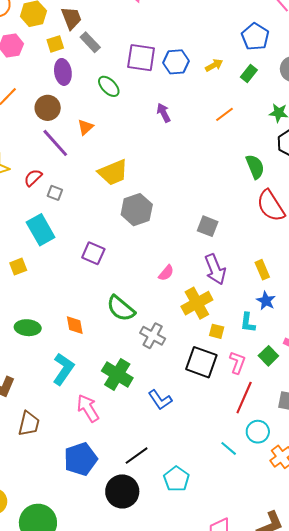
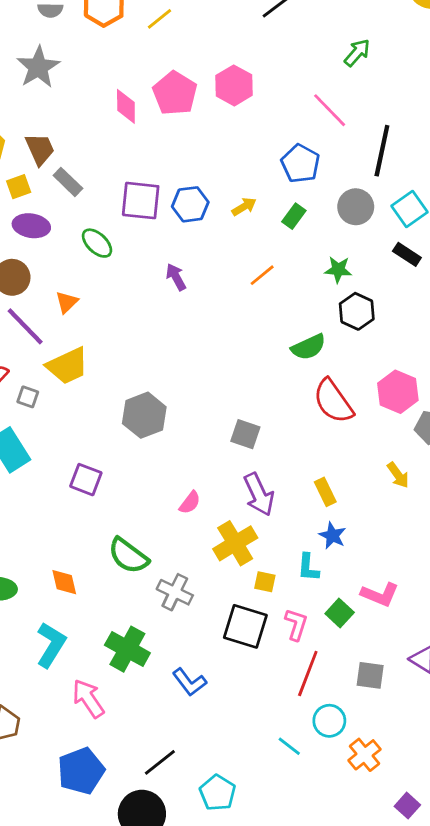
purple ellipse: (63, 72) -> (31, 226), turned -70
green semicircle: (255, 167) -> (309, 347), turned 90
yellow trapezoid: (113, 172) -> (68, 366), moved

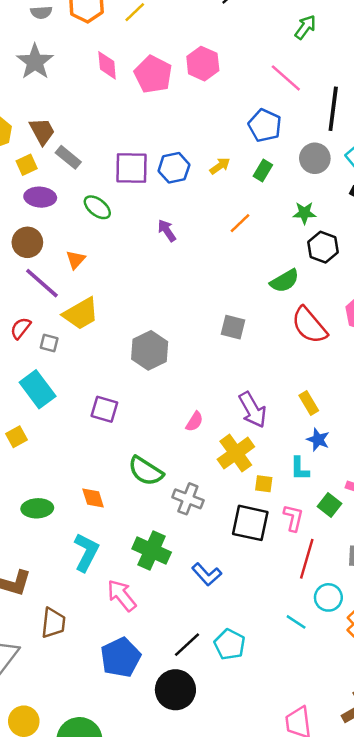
pink diamond: (126, 106) -> (107, 65), moved
gray square: (245, 434) -> (233, 327), moved
cyan pentagon: (218, 793) -> (230, 644), moved

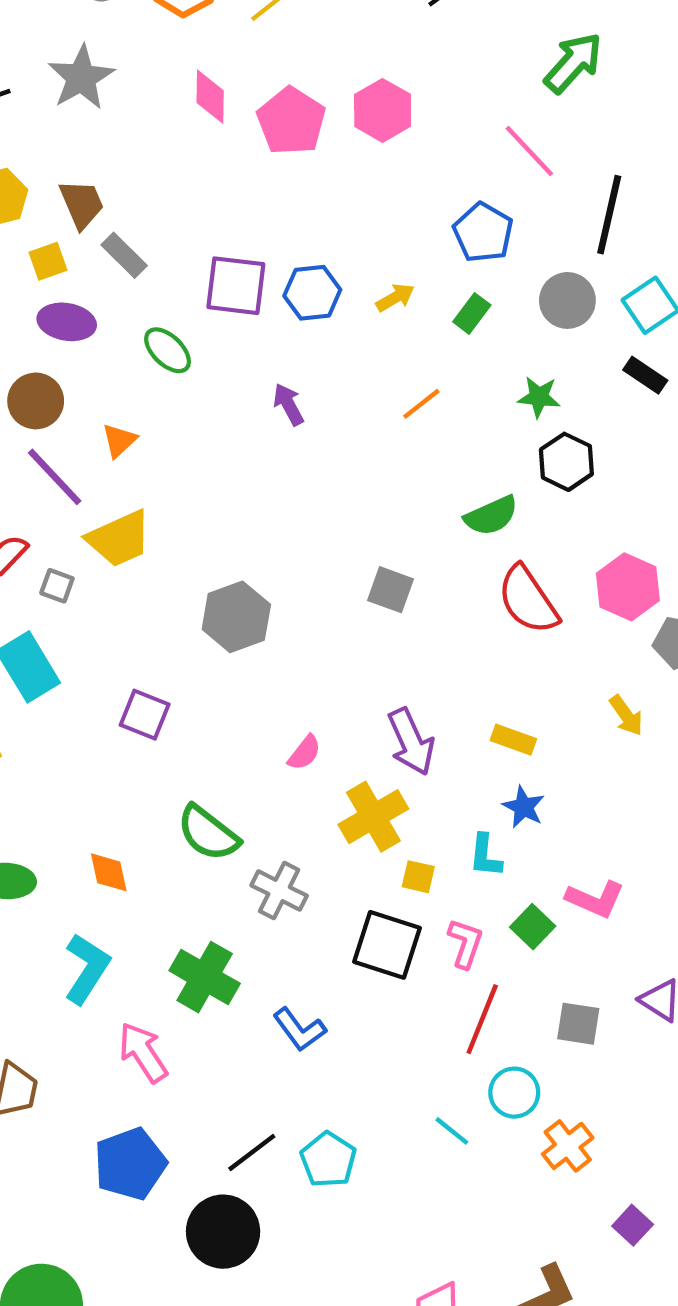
green arrow: (305, 27) -> (573, 63), size x1.4
yellow rectangle: (309, 403) -> (513, 740), turned -45

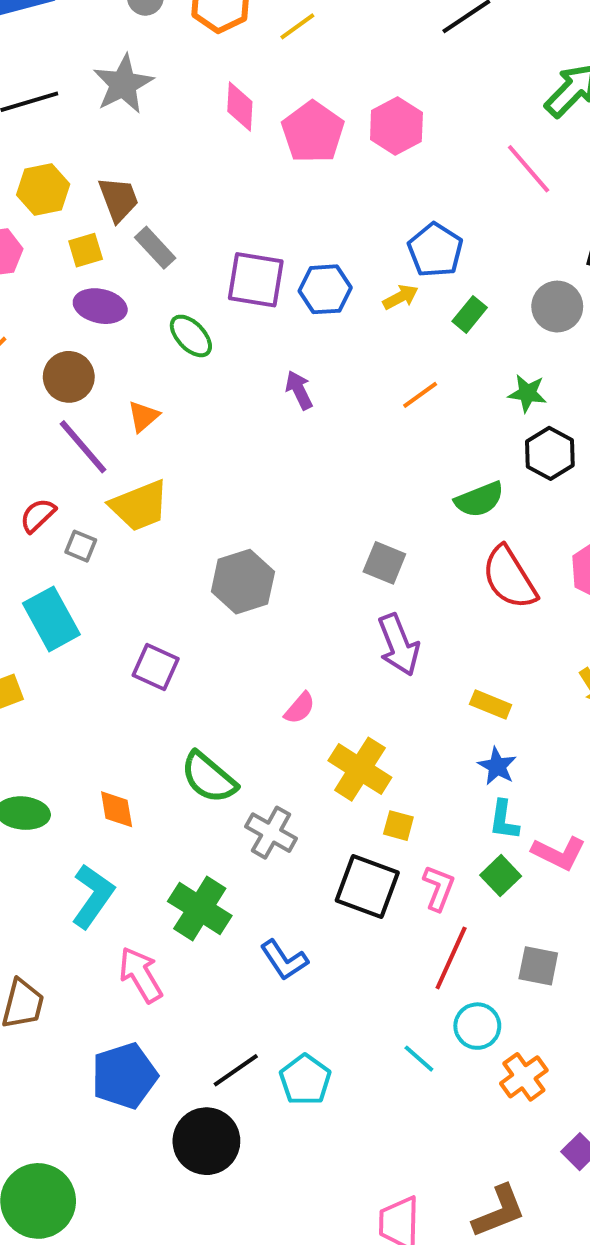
blue pentagon: (483, 233) -> (435, 250), moved
purple arrow: (411, 742) -> (399, 645), moved
yellow cross: (373, 817) -> (360, 769), turned -30
cyan L-shape: (485, 856) -> (504, 820), moved

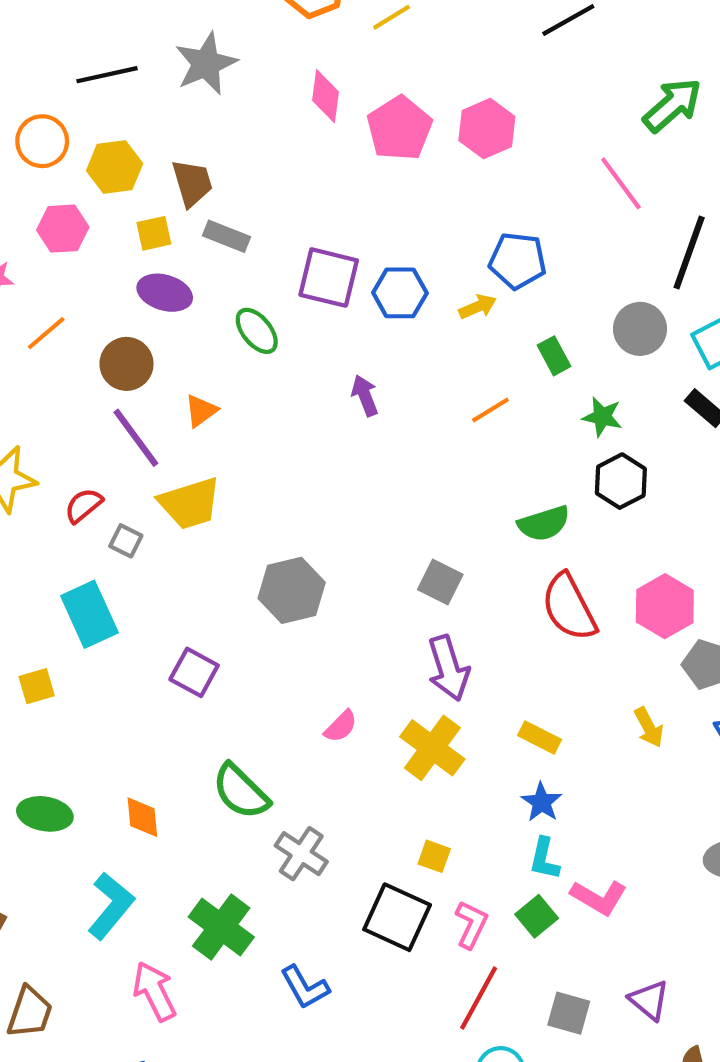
gray rectangle: (155, 248) -> (226, 236), turned -30
blue pentagon: (435, 250) -> (518, 261), turned -30
green rectangle: (470, 314) -> (554, 356), moved, turned -72
yellow cross: (360, 769) -> (432, 748), moved

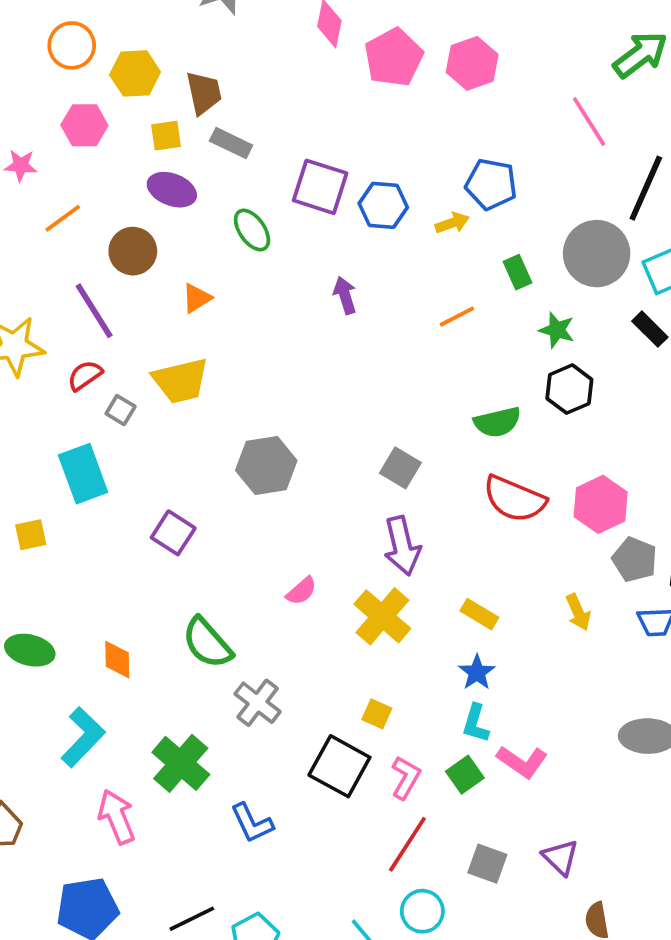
gray circle: (640, 329) -> (597, 254), size x1.4
purple line: (136, 438) -> (94, 311), moved
red semicircle: (569, 607) -> (514, 499), turned -44

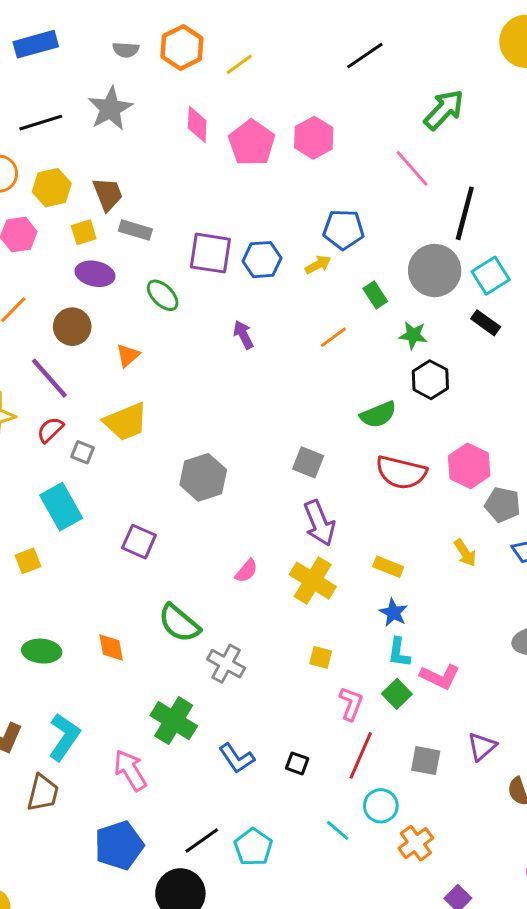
cyan L-shape: (83, 737) -> (64, 737), moved
black square: (339, 766) -> (297, 763), moved, size x0.5
purple triangle: (560, 857) -> (482, 747), turned 44

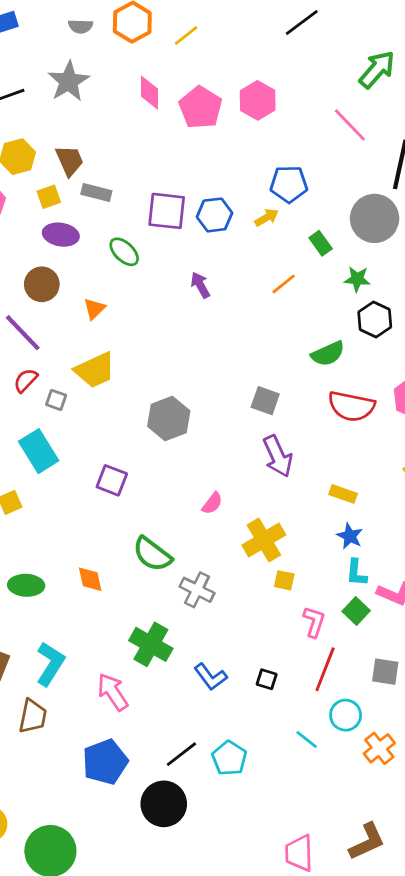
yellow cross: (313, 581) -> (264, 540), moved, turned 30

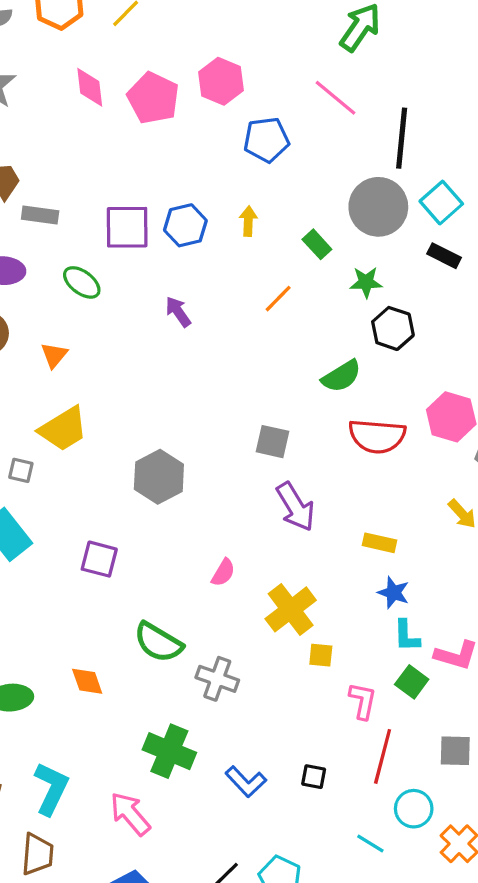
blue pentagon: (289, 184) -> (266, 140), moved
yellow arrow: (267, 218) -> (248, 221), turned -50

